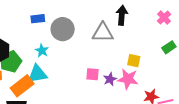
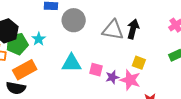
black arrow: (122, 15) -> (133, 29), moved
cyan star: (42, 51) -> (39, 39), moved
cyan triangle: (37, 74) -> (71, 63), moved

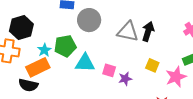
cyan star: (39, 39) -> (44, 50), moved
green pentagon: (17, 44) -> (65, 46), moved
pink star: (130, 80) -> (176, 77), moved, turned 30

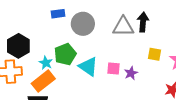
cyan triangle: (85, 63) -> (88, 66), turned 45

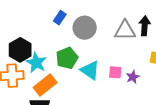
blue rectangle: (58, 14) -> (60, 18), turned -48
cyan star: (46, 63) -> (36, 63), moved, size x1.5

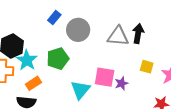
cyan triangle: (90, 70) -> (80, 90), moved, turned 30
pink square: (115, 72) -> (105, 77), size x1.5
orange rectangle: (45, 85) -> (33, 83), size x0.7

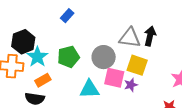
gray circle: (78, 30) -> (104, 57), moved
yellow square: (147, 67) -> (137, 65), moved, size x1.5
cyan triangle: (80, 90) -> (89, 89), turned 45

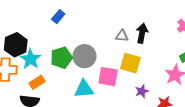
gray triangle: (130, 38) -> (122, 36), size x0.6
gray circle: (104, 57) -> (84, 56), moved
purple star: (131, 85) -> (142, 91), moved

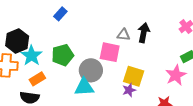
gray circle: (84, 56) -> (91, 70), moved
yellow square: (130, 63) -> (134, 76), moved
pink square: (108, 77) -> (110, 52), moved
purple star: (142, 91) -> (129, 90), moved

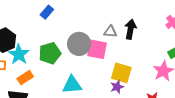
gray circle: (91, 70) -> (79, 44), moved

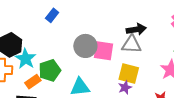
black arrow: (130, 29) -> (136, 29), turned 72
gray triangle: (110, 32) -> (131, 44), moved, size x1.5
green pentagon: (50, 53) -> (50, 70), moved

